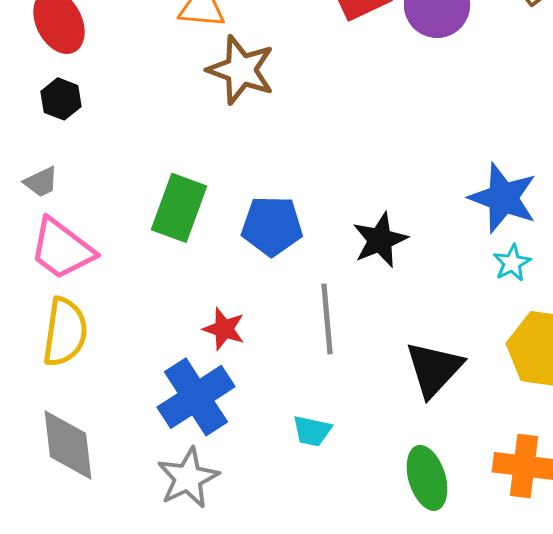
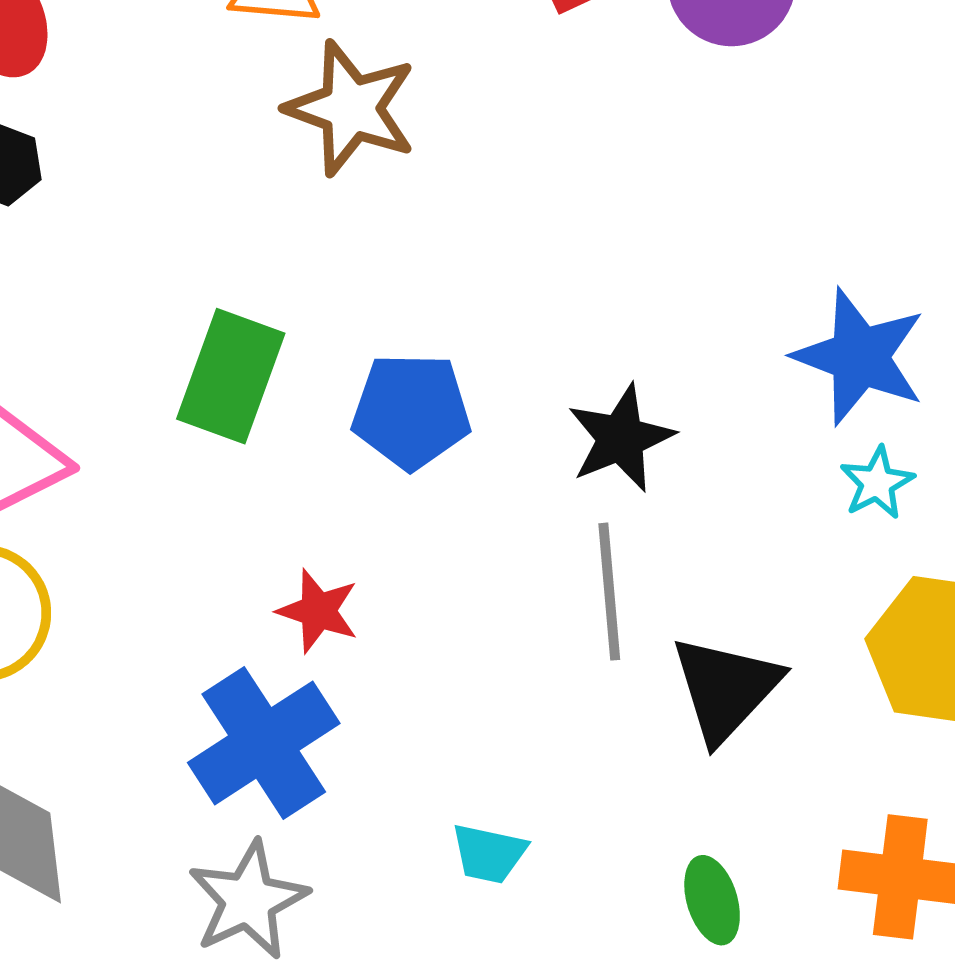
gray line: (327, 319) -> (609, 592), moved
cyan trapezoid: (312, 431) -> (489, 854), moved
green ellipse: (427, 478) -> (712, 900), size x0.7

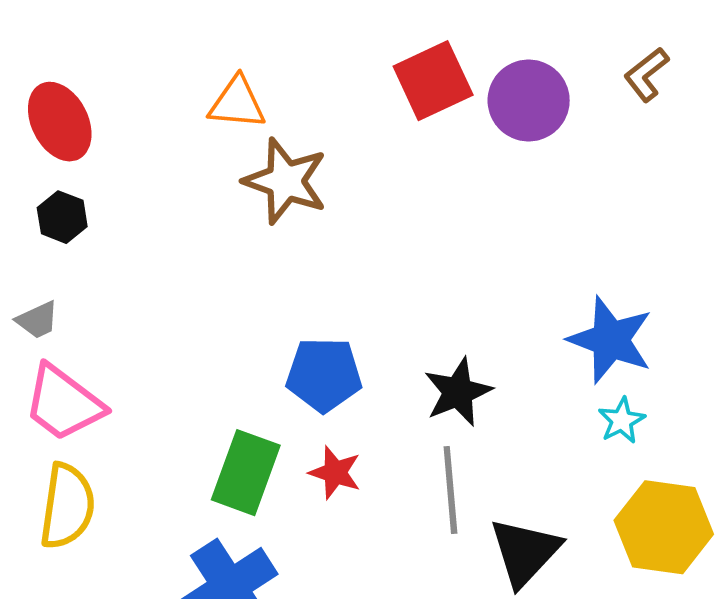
green rectangle: (231, 376) -> (246, 473), moved
red star: (318, 611) -> (335, 473), moved

